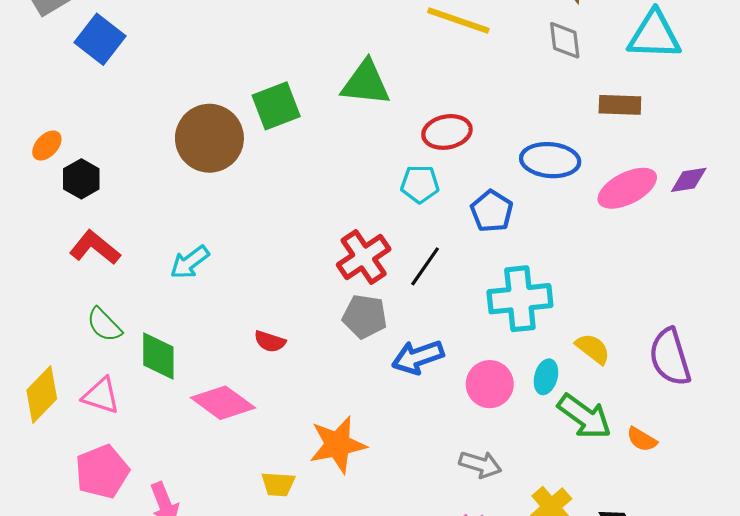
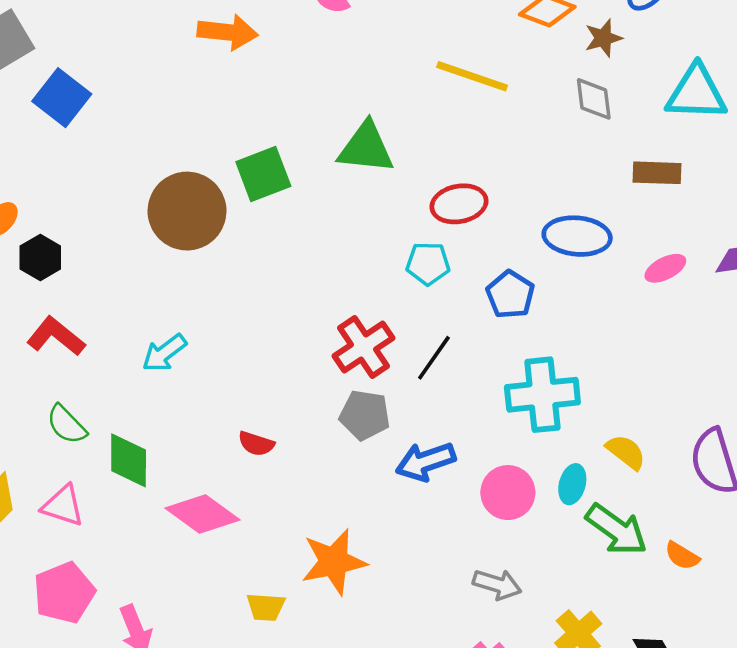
pink ellipse: (627, 188) -> (665, 268), size x0.6

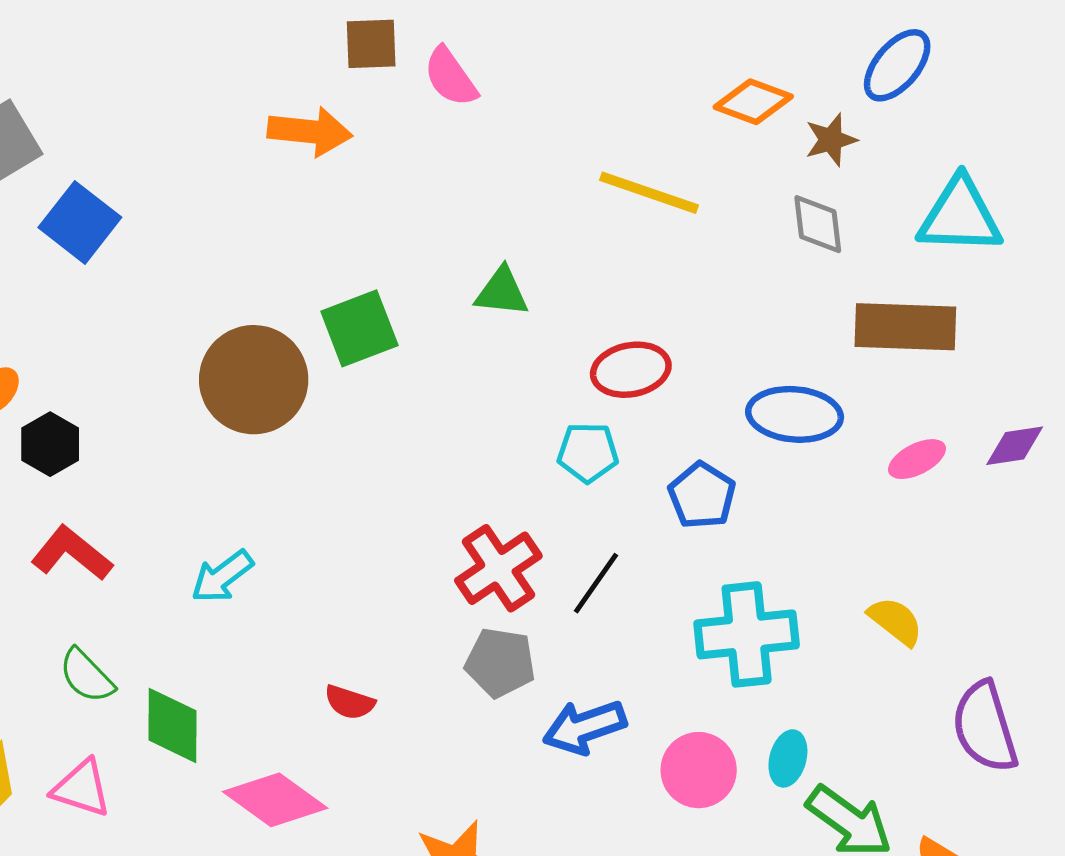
green triangle: (366, 148) -> (502, 292), size x0.7
brown rectangle: (657, 173) -> (905, 327), size x1.5
yellow semicircle: (626, 452) -> (895, 621), moved

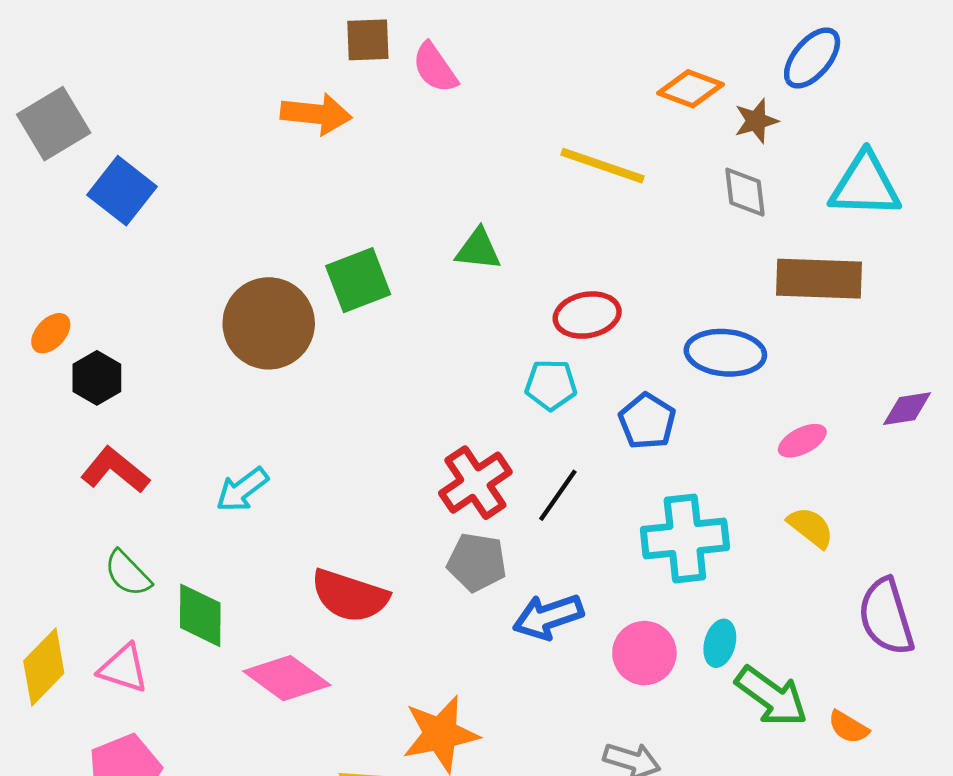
purple diamond: (1015, 446) -> (907, 409), moved
pink ellipse: (917, 459) -> (802, 441), moved
red semicircle: (350, 702) -> (350, 596), size x1.8

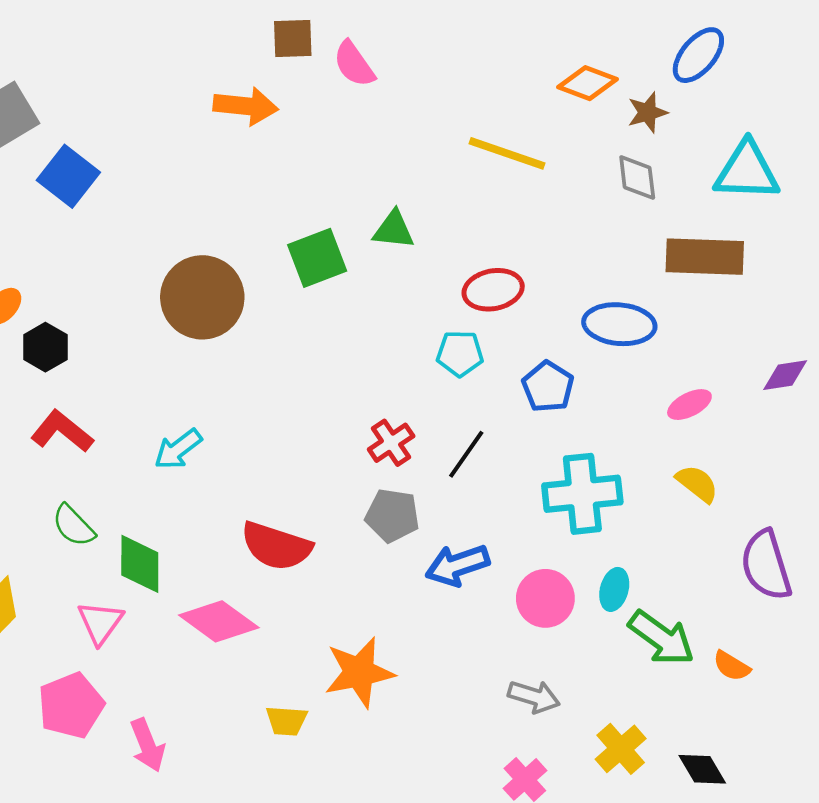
green square: (358, 280) -> (317, 258), moved
red cross: (475, 483) -> (391, 443), size x0.7
pink triangle: (123, 668) -> (100, 623), moved, turned 48

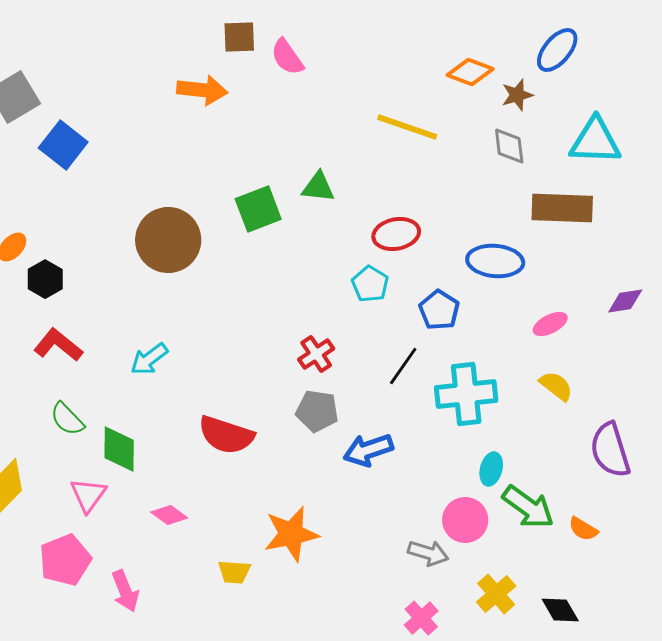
cyan pentagon: (460, 354) -> (370, 284), turned 30
black line: (466, 454) -> (403, 366), moved
pink circle: (545, 598) -> (465, 520), moved
pink diamond: (219, 621) -> (169, 515), moved, size x0.6

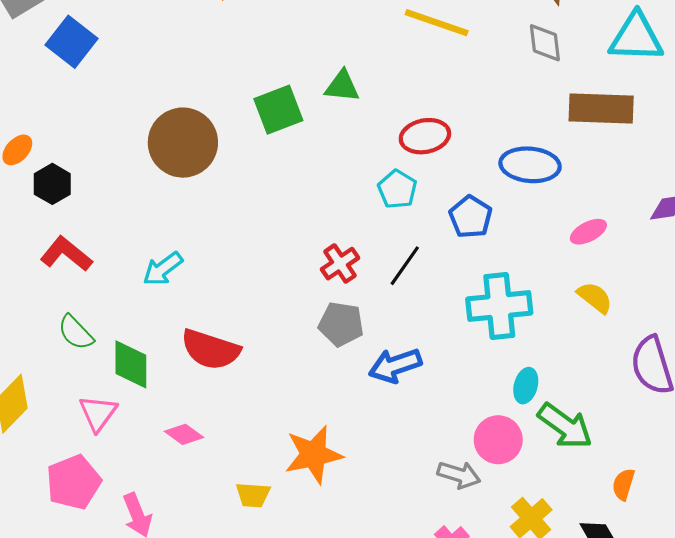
black line: (403, 366) -> (405, 266), moved
red semicircle: (226, 435) -> (211, 350), moved
orange semicircle: (583, 529) -> (623, 484), moved, turned 76

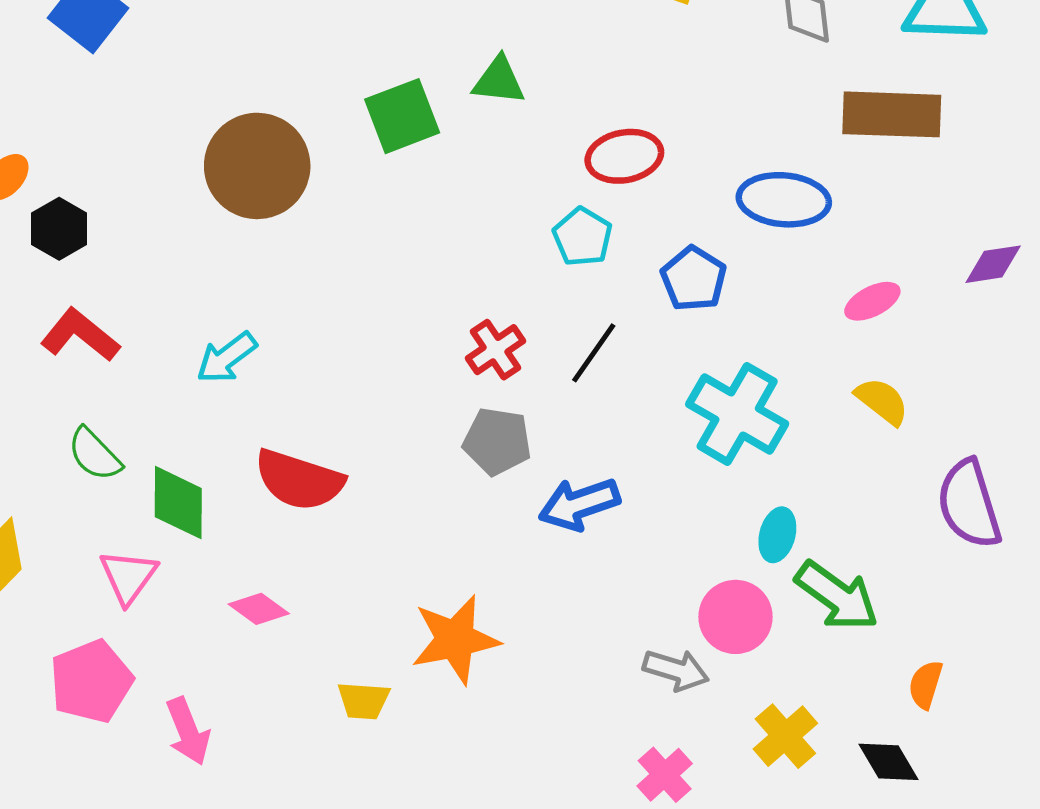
cyan cross: (499, 306) -> (737, 414), turned 36

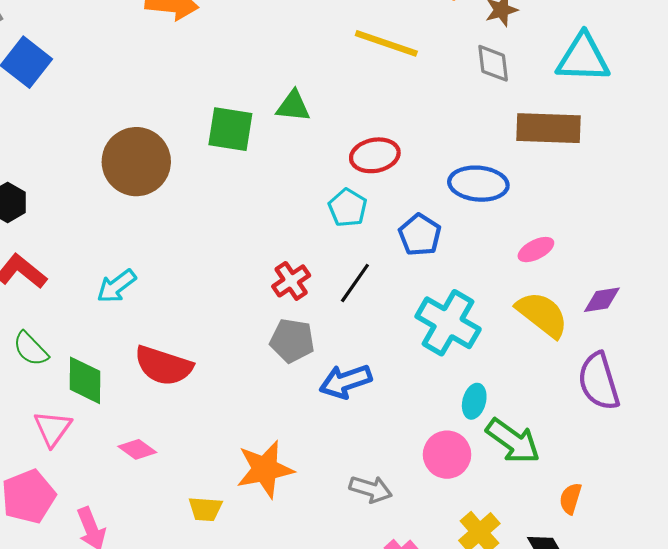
green square: (402, 116) -> (230, 129), turned 30
purple diamond: (993, 264) -> (602, 300), moved
yellow semicircle: (882, 401) -> (542, 314), size x1.5
gray arrow: (676, 670) -> (371, 489), moved

